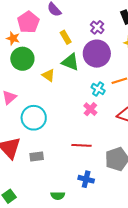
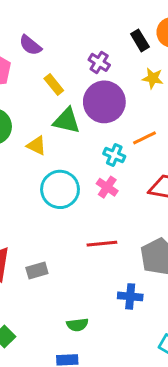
cyan circle: (34, 118) -> (60, 189), moved
blue cross: (86, 179) -> (130, 296), moved

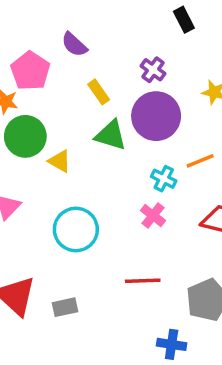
black rectangle: (140, 40) -> (184, 20), moved
yellow triangle: (36, 146) -> (60, 161), moved
cyan circle: (60, 189) -> (76, 229), moved

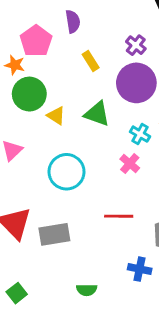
purple semicircle: (74, 45) -> (73, 21), turned -145
green triangle: (111, 135) -> (97, 114), moved
gray rectangle: (65, 307) -> (54, 234), size x1.5

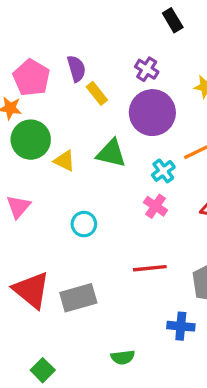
purple semicircle: (73, 21) -> (76, 69), moved
cyan cross: (140, 134) -> (163, 171), turned 30
cyan circle: (67, 172) -> (84, 224), size x0.6

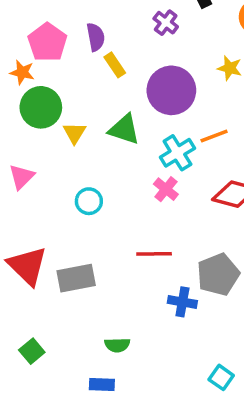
purple cross: (147, 69) -> (166, 23), moved
yellow triangle: (64, 161) -> (74, 133), turned 30
cyan cross: (163, 171) -> (177, 153), size x1.4
blue cross: (181, 326) -> (182, 302), moved

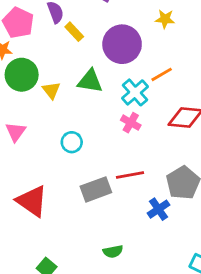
gray rectangle: (76, 278) -> (96, 189), moved
blue cross: (182, 302) -> (159, 209), turned -35

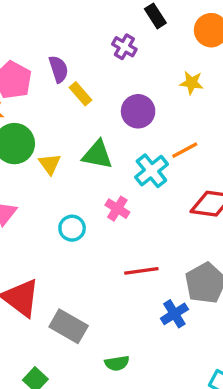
purple circle: (122, 44) -> (138, 111), size x0.7
pink cross: (131, 123) -> (117, 209), moved
gray rectangle: (96, 189) -> (69, 326), moved, turned 48

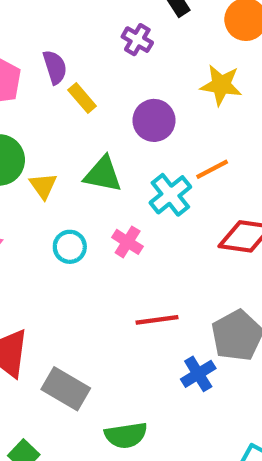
yellow star: (192, 83) -> (221, 85), size x1.4
cyan circle: (72, 228) -> (70, 247), moved
green semicircle: (117, 363) -> (126, 435), size x1.4

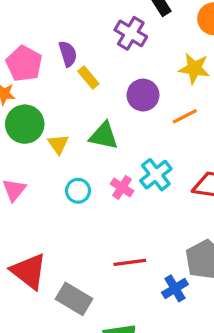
purple cross: (137, 40) -> (131, 33), size x1.4
orange line: (212, 169) -> (185, 116), moved
cyan cross: (170, 195) -> (156, 175), moved
red line: (157, 320) -> (130, 262), moved

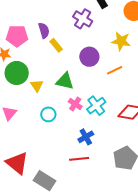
pink pentagon: (24, 64) -> (17, 36), turned -30
pink cross: (122, 187) -> (75, 104), moved
blue cross: (175, 288) -> (86, 137), moved

